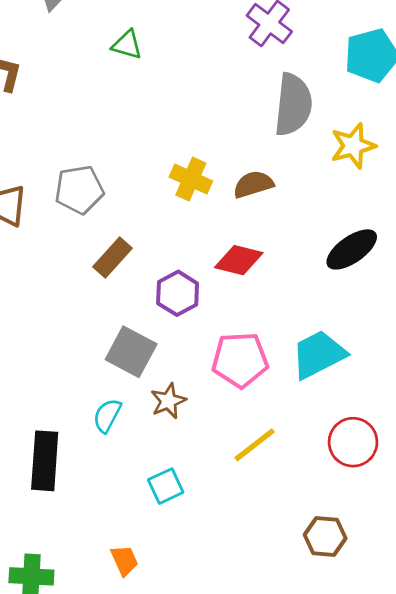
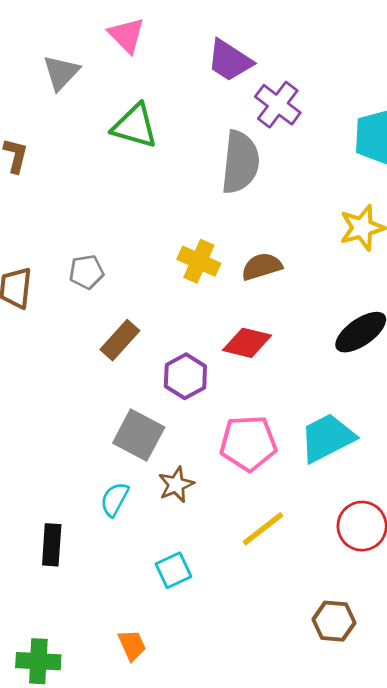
green triangle: (127, 45) -> (135, 126), size x1.5
gray semicircle: (293, 105) -> (240, 162), moved
gray pentagon: (79, 190) -> (86, 272), size x0.7
black rectangle: (45, 461) -> (52, 545), size x0.7

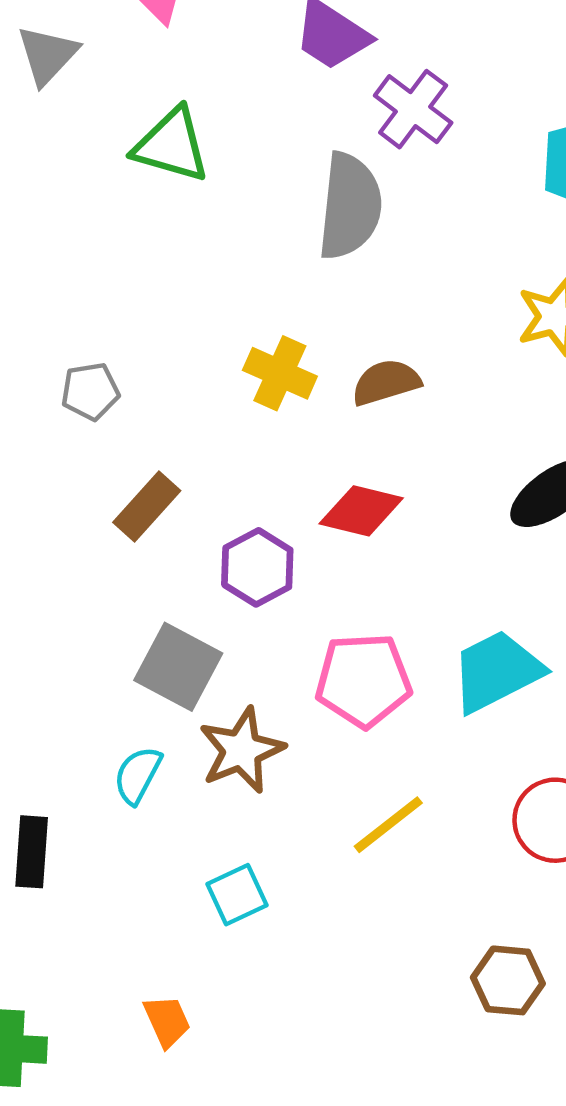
brown star: (176, 485) -> (242, 750), size x1.4

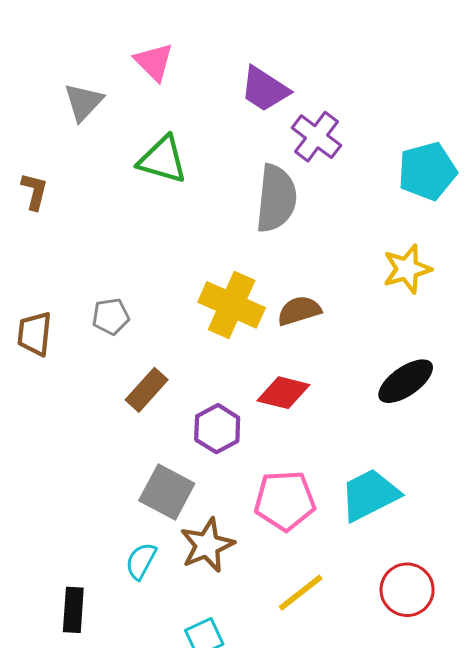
yellow cross: (280, 373) -> (232, 305), size x1.4

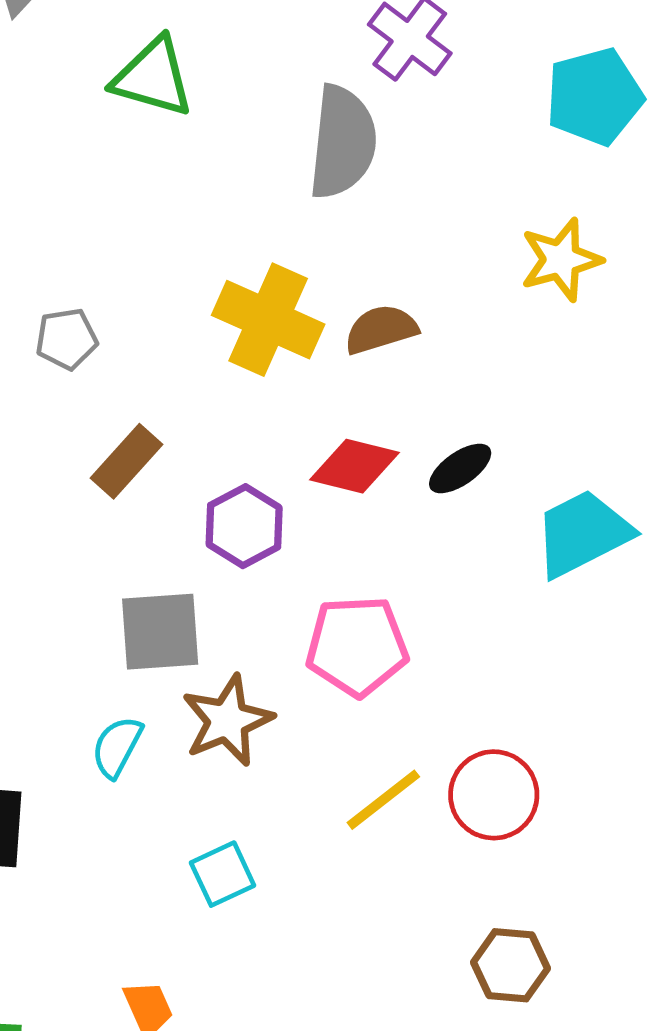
black ellipse: (406, 381) -> (460, 468), moved, size x0.7
gray square: (167, 492) -> (160, 632), turned -32
cyan trapezoid: (370, 495) -> (583, 533), moved
red circle: (407, 590) -> (494, 795), moved

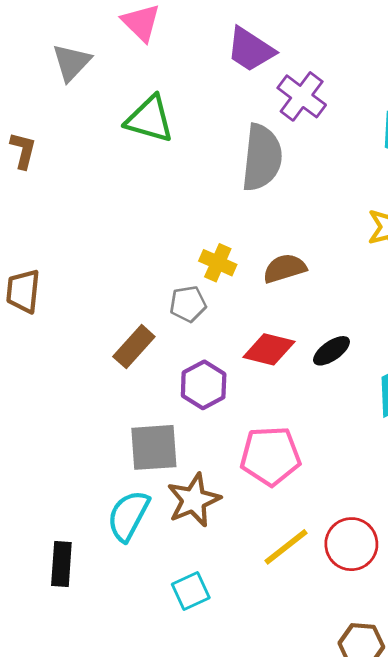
yellow cross: (268, 320) -> (218, 263), size x0.6
gray pentagon: (67, 339) -> (188, 304), moved
cyan semicircle: (117, 747) -> (128, 516), size x1.4

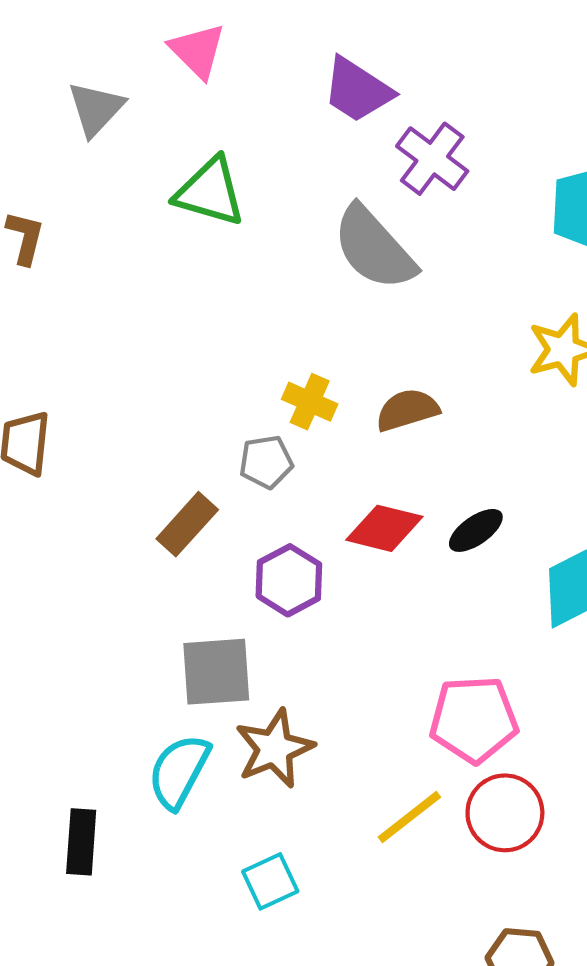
gray semicircle: (262, 158) -> (374, 248), turned 132
pink pentagon: (270, 456) -> (474, 719), moved

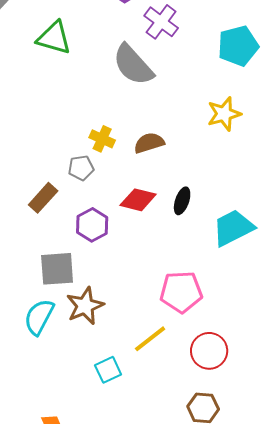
black ellipse: (476, 530) -> (182, 201), turned -36
red circle: (505, 813) -> (209, 351), moved
cyan square: (270, 881) -> (108, 370), moved

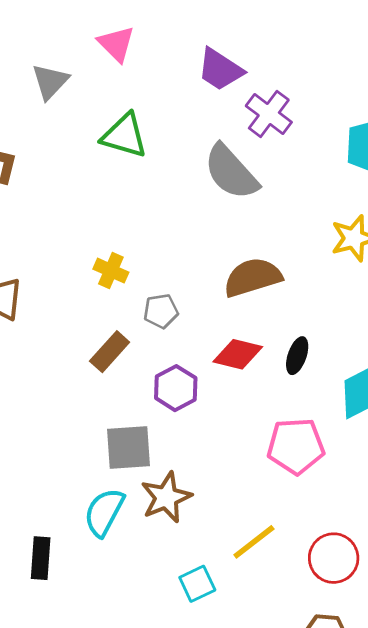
yellow cross: (102, 139) -> (111, 271), moved
brown semicircle: (149, 143) -> (253, 277), size x1.4
pink pentagon: (181, 292) -> (296, 446), moved

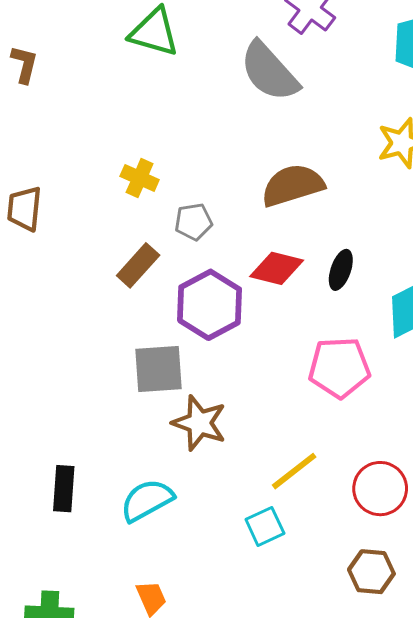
purple hexagon: (176, 388) -> (210, 305), size x1.4
brown star: (166, 497) -> (199, 423), turned -30
cyan semicircle: (104, 512) -> (147, 500), moved, turned 33
cyan square: (197, 584) -> (265, 526), moved

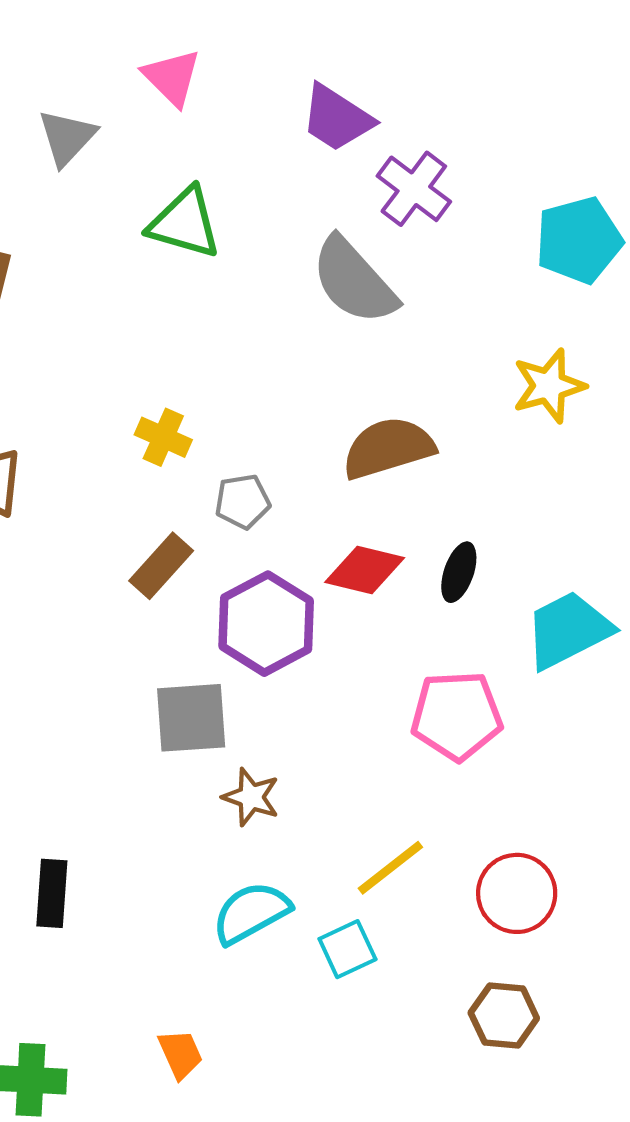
brown star: (199, 423) -> (251, 797), size x0.7
cyan semicircle: (147, 500) -> (251, 913), moved

